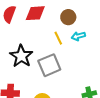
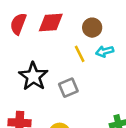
gray square: (49, 65) -> (68, 88), size x0.7

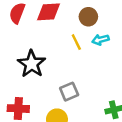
gray square: (68, 88) -> (69, 92), moved

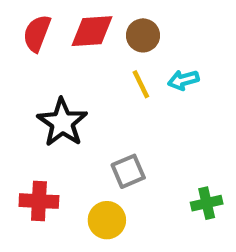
brown circle: (88, 17) -> (143, 35), moved

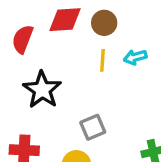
red semicircle: (37, 33) -> (23, 39), moved
yellow line: (141, 84) -> (103, 60), turned 30

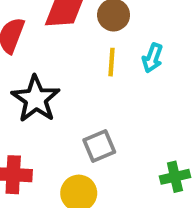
cyan arrow: (135, 57) -> (152, 58), turned -55

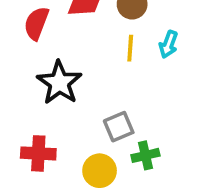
green cross: (175, 177) -> (145, 155), moved

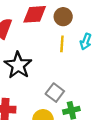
gray square: (119, 127) -> (55, 93), turned -30

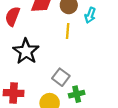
cyan arrow: (86, 42) -> (90, 15), moved

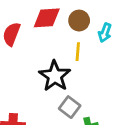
black star: (26, 51) -> (55, 76), moved

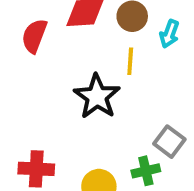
gray square: (70, 107) -> (169, 142), moved

